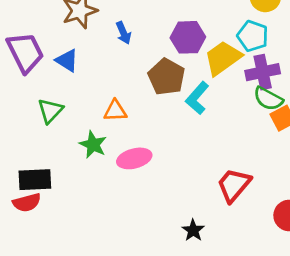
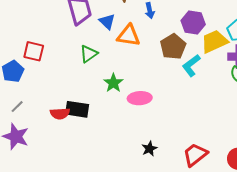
orange triangle: (115, 111) -> (129, 36), moved, size x1.4
black rectangle: (35, 180) -> (77, 109), moved
red trapezoid: (234, 185) -> (195, 155), moved
black star: (193, 230) -> (149, 149), moved

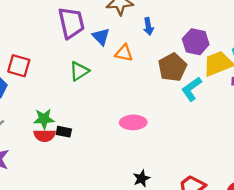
orange triangle: (129, 36) -> (124, 53), size x0.7
green star: (113, 83) -> (44, 119), moved, turned 30
black rectangle: (77, 109) -> (64, 132), size x0.6

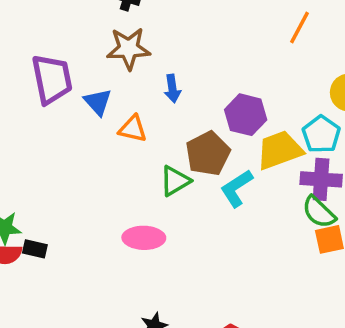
green triangle: (79, 71) -> (175, 181), moved

